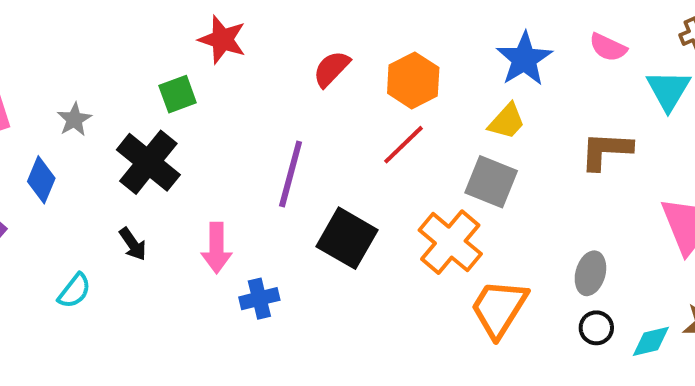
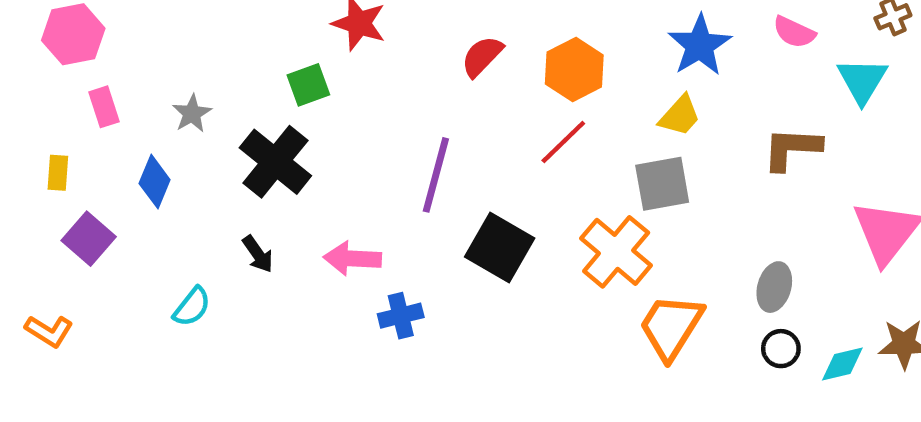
gray square: (491, 182) -> (662, 184), turned -32
pink arrow: (217, 248) -> (352, 258), turned 93

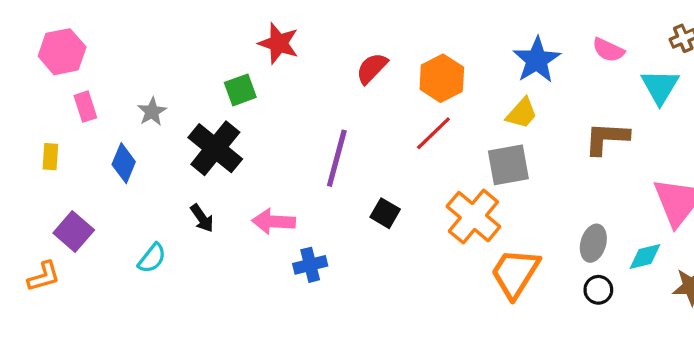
purple square: (89, 239) -> (74, 232), moved
black square: (500, 247) -> (385, 213), size x0.6
orange L-shape: (49, 331) -> (44, 276), turned -48
cyan diamond: (842, 364) -> (645, 256), moved

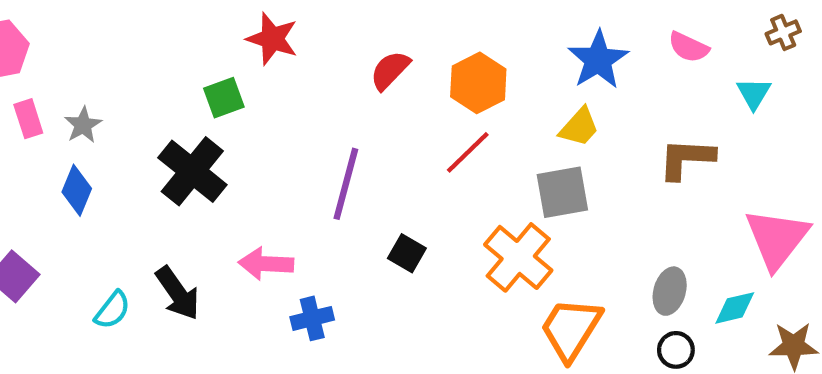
cyan triangle: (660, 87) -> (754, 93), size x0.7
gray star: (152, 112) -> (83, 125), moved
black arrow: (202, 218) -> (178, 293), moved, size x1.5

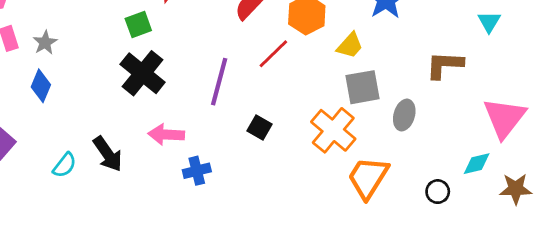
yellow trapezoid: (579, 127) -> (350, 45), moved
red line: (468, 152) -> (273, 54), moved
black cross: (192, 171) -> (143, 73), moved
gray ellipse: (670, 291) -> (404, 115), moved

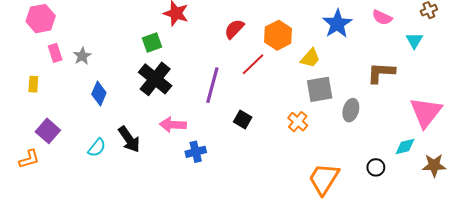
blue diamond: (41, 86) -> (99, 93), moved
orange cross: (333, 130) -> (298, 122), size x0.6
orange trapezoid: (368, 178) -> (324, 179), moved

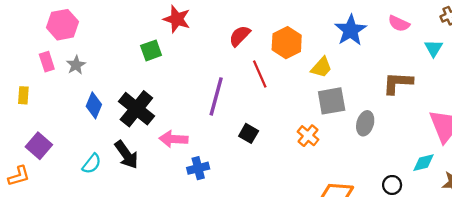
pink hexagon: (41, 19) -> (63, 25), moved
red line: (253, 64) -> (260, 74), turned -70
black cross: (155, 79) -> (136, 109), moved

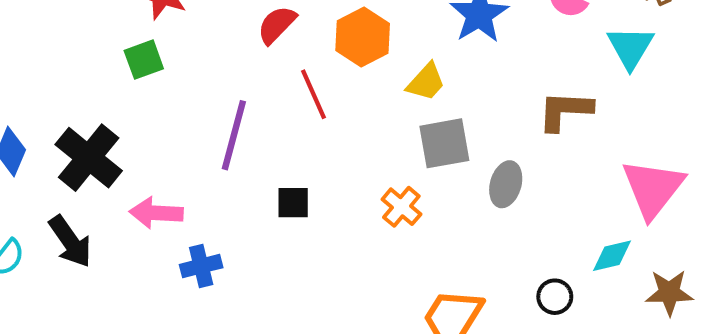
cyan triangle: (434, 48) -> (630, 47), size x1.4
green square: (151, 50) -> (144, 60), moved
black square: (249, 133) -> (293, 203), turned -30

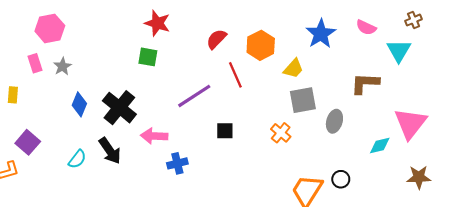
green square: (144, 60) -> (148, 57), turned 30
purple line: (234, 135) -> (194, 96), turned 42
cyan diamond: (612, 256) -> (380, 145), moved
black circle: (555, 297) -> (341, 179), moved

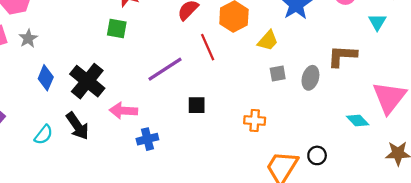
cyan triangle: (399, 51) -> (377, 22), size x0.7
gray square: (303, 100) -> (278, 73), size x0.6
gray ellipse: (334, 121) -> (310, 78), moved
orange cross: (281, 133) -> (255, 120), moved, turned -36
cyan diamond: (380, 145) -> (358, 120), turned 60

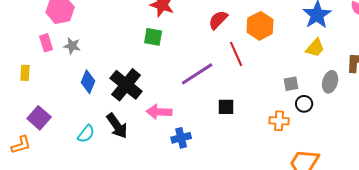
gray star: (28, 38) -> (72, 46), turned -30
yellow trapezoid: (268, 41) -> (315, 48), moved
gray square: (278, 73) -> (291, 84), moved
black circle: (317, 155) -> (304, 104), moved

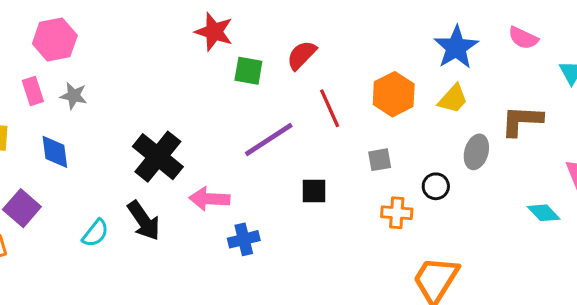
orange hexagon: (260, 26) -> (394, 94), moved
green square: (153, 37) -> (248, 71), moved
blue diamond: (88, 82) -> (55, 152), moved, turned -30
gray square: (291, 84) -> (380, 160), moved

